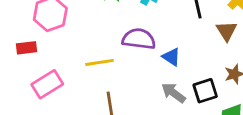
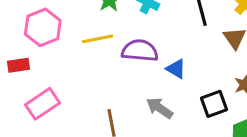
yellow line: (99, 62) -> (98, 39), moved
gray arrow: (173, 93) -> (160, 108), moved

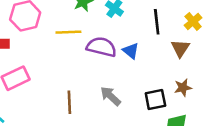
blue triangle: (176, 69) -> (131, 51), moved

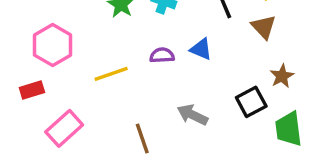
yellow line: (68, 32) -> (111, 74), moved
purple semicircle: (101, 47) -> (162, 55), size x0.6

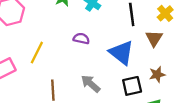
blue triangle: (201, 49) -> (121, 53), moved, size x1.6
yellow line: (111, 74) -> (37, 53), moved, turned -60

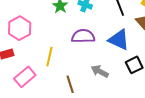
purple semicircle: (81, 39) -> (83, 36), size x1.6

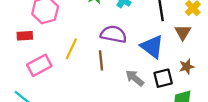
gray arrow: (100, 71) -> (135, 78), moved
brown line: (70, 84) -> (101, 60), moved

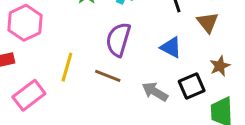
purple semicircle: (113, 34) -> (118, 39), turned -75
blue triangle: (152, 47) -> (171, 47), size x0.7
brown line: (101, 60) -> (108, 76), turned -54

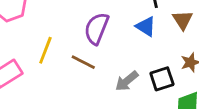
blue triangle: (171, 47) -> (146, 26), moved
gray arrow: (155, 92) -> (127, 81), turned -75

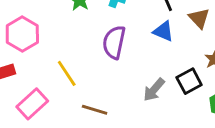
yellow line: (45, 50) -> (67, 73), turned -44
brown line: (83, 62) -> (95, 110), moved

